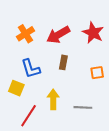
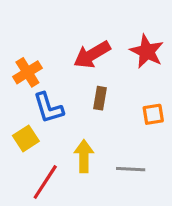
orange cross: (25, 34) -> (27, 72), moved
yellow square: (16, 88) -> (26, 138), turned 35

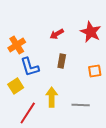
red arrow: (92, 55) -> (57, 34), size x0.6

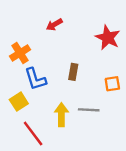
red arrow: (57, 34) -> (54, 25), moved
gray line: (81, 105) -> (89, 110), moved
red line: (28, 113) -> (33, 134), turned -70

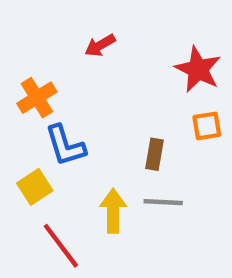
brown rectangle: (73, 72) -> (154, 154), moved
orange square: (112, 84) -> (207, 126), moved

